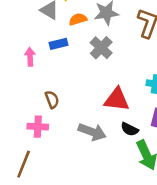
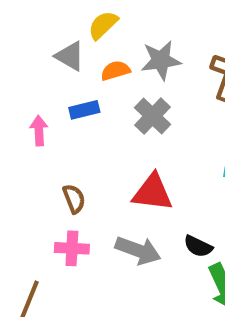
red triangle: (117, 99) -> (153, 193), moved
pink cross: (38, 127) -> (72, 248), moved

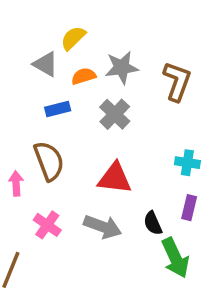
pink arrow: (39, 131) -> (16, 183), moved
brown semicircle: (74, 199) -> (49, 161), moved, size x1.6
black semicircle: (198, 246) -> (153, 223), turned 40
pink cross: (72, 248) -> (47, 225), turned 32

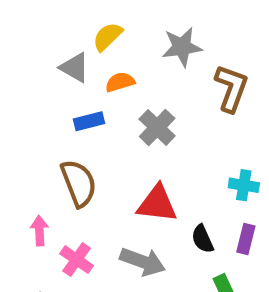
gray star: (122, 67) -> (182, 47), moved
pink arrow: (16, 183) -> (39, 231), moved
black semicircle: (153, 223) -> (202, 239), moved

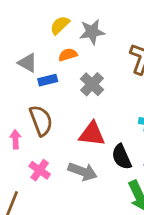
gray star: (182, 47) -> (92, 32), moved
gray triangle: (75, 68) -> (28, 63), moved
pink arrow: (39, 231) -> (15, 139), moved
black semicircle: (202, 239) -> (122, 157), size x1.4

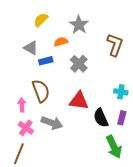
yellow semicircle: (60, 25) -> (41, 20), moved
gray star: (92, 32) -> (79, 25), turned -30
pink cross: (40, 170) -> (26, 128), moved
gray arrow: (83, 172) -> (52, 123), moved

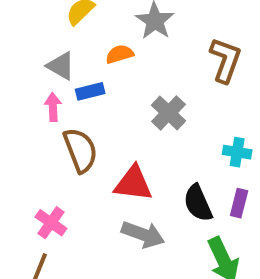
gray cross: (79, 64) -> (169, 113), moved
red triangle: (79, 101) -> (133, 183), moved
pink arrow: (22, 105) -> (53, 107), moved
gray arrow: (52, 123) -> (143, 234), moved

